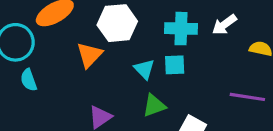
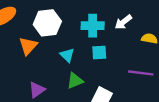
cyan square: (175, 65) -> (99, 53), moved

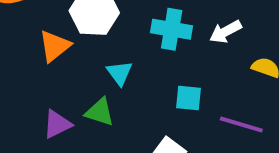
cyan square: (99, 53) -> (188, 98), moved
green triangle: (75, 81) -> (100, 112), moved, turned 30

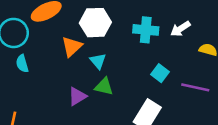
cyan triangle: (120, 73) -> (98, 61), moved
cyan square: (188, 98) -> (160, 73), turned 36

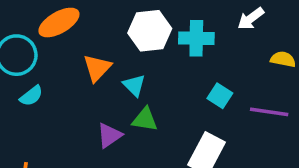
white hexagon: (95, 23) -> (150, 31), moved
white arrow: (180, 29) -> (251, 19), moved
cyan semicircle: (22, 64) -> (31, 96), turned -108

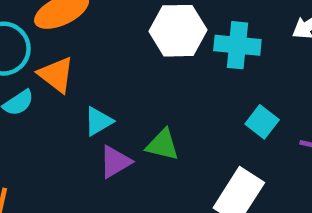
orange triangle: (97, 68) -> (56, 75), moved, turned -40
cyan triangle: (134, 85) -> (98, 121), moved, turned 40

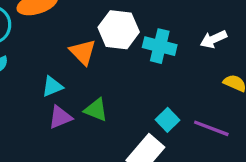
orange triangle: (56, 75) -> (83, 52), moved
cyan square: (262, 122) -> (168, 120), moved

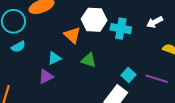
green triangle: (96, 110) -> (89, 60), moved
purple triangle: (60, 117) -> (46, 77), moved

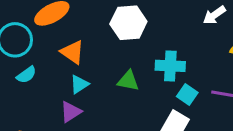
cyan cross: (121, 29) -> (170, 66), moved
orange triangle: (72, 35) -> (72, 52), moved

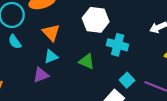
cyan cross: (170, 66) -> (118, 45), moved
cyan semicircle: (26, 75) -> (15, 42), turned 80

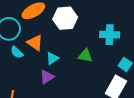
white hexagon: (96, 20) -> (65, 18), moved
orange triangle: (51, 32) -> (35, 43), moved

